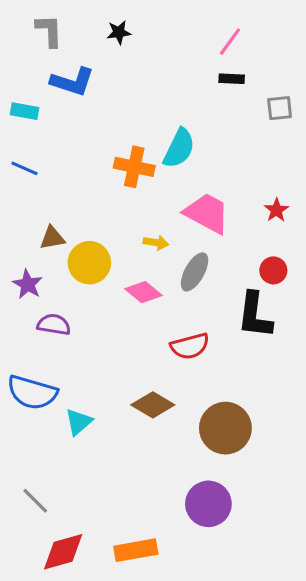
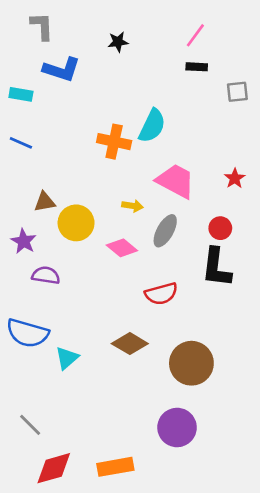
black star: (119, 32) -> (118, 42), moved
red circle: (273, 270) -> (220, 228), moved

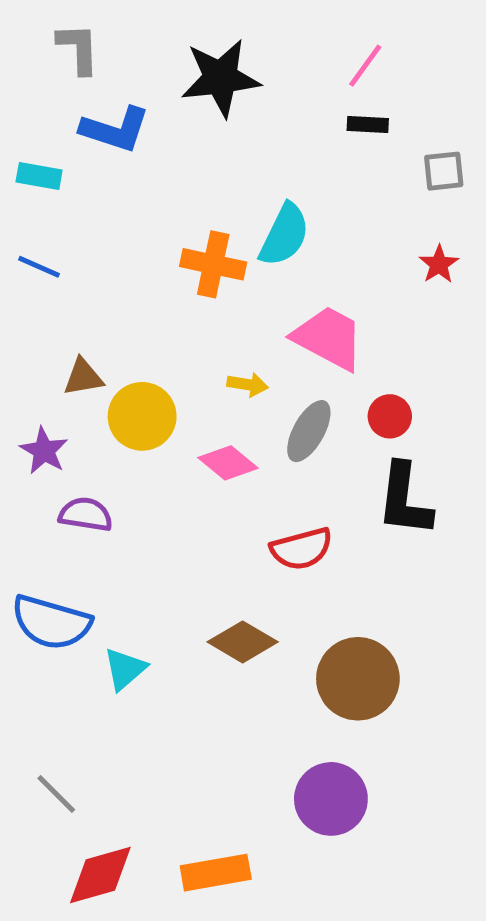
black star: (118, 42) -> (221, 78), size x2.0
red star: (235, 178) -> (439, 264), moved
red circle: (220, 228) -> (390, 416), moved

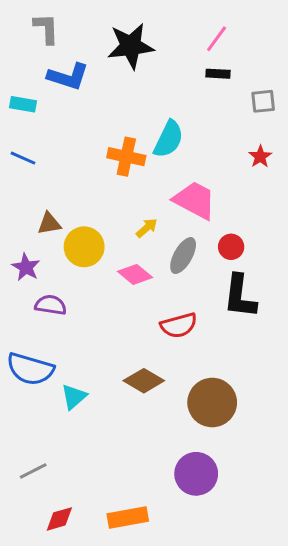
yellow arrow: (248, 384) -> (147, 228), turned -50
gray line: (56, 794) -> (33, 471), turned -72
red diamond: (100, 875) -> (59, 519), size x0.7

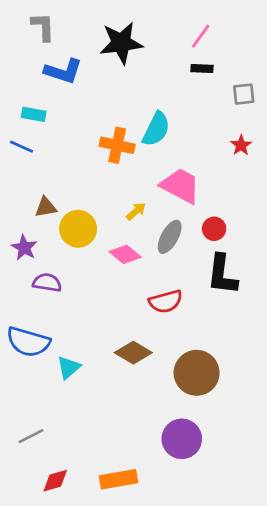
cyan rectangle: (23, 104) -> (34, 114), moved

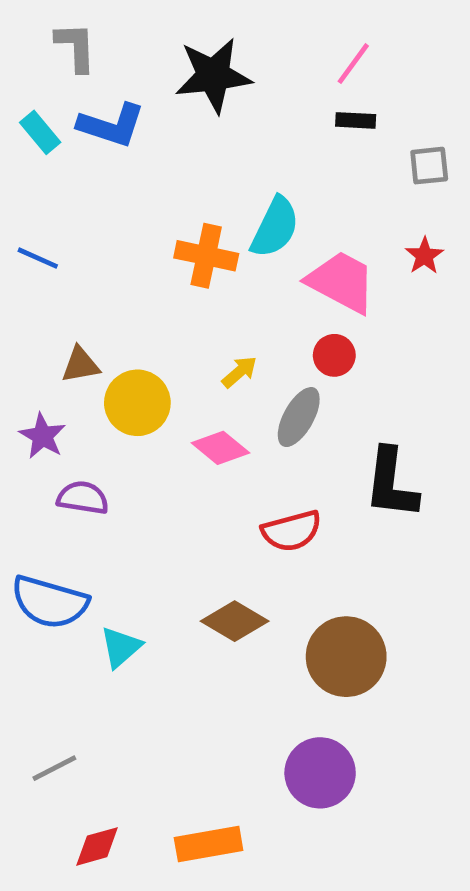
cyan rectangle: (34, 114) -> (40, 132), moved, turned 40
pink trapezoid: (180, 186) -> (341, 282), moved
red circle: (214, 229) -> (334, 355), moved

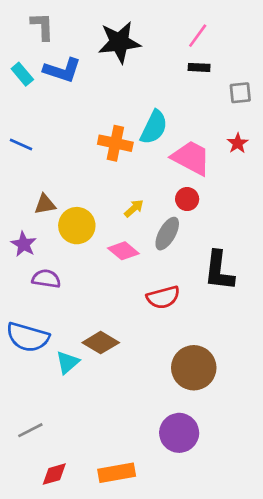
brown diamond: (235, 621) -> (101, 343), moved

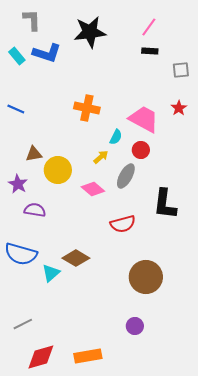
cyan semicircle: (154, 127) -> (116, 137), moved, size x0.6
purple circle: (179, 433) -> (135, 326), size x0.6
red diamond: (54, 474) -> (41, 357), size x1.4

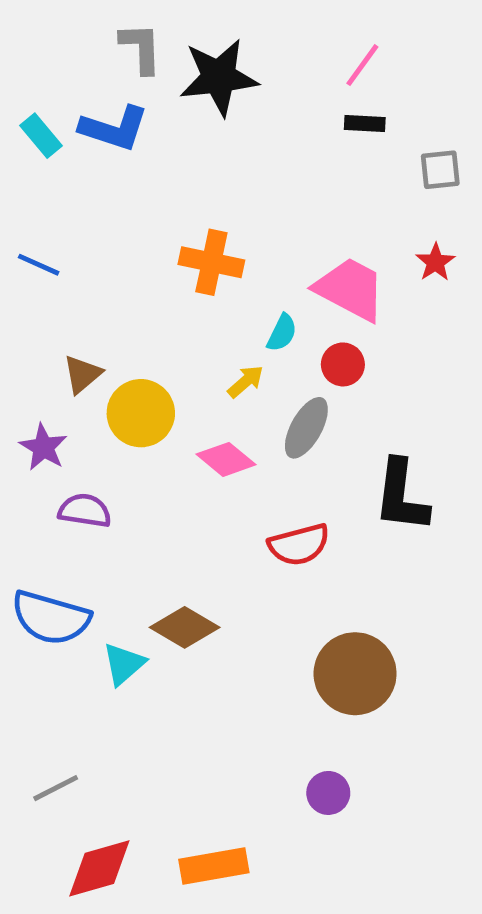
gray L-shape: (32, 20) -> (141, 48), moved
brown triangle: (34, 154) -> (82, 374), turned -30

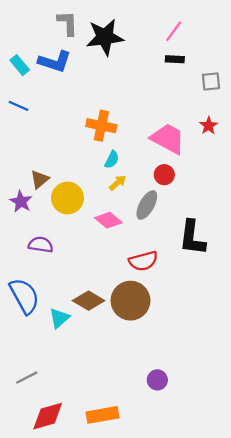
blue line: (39, 265) -> (19, 106), moved
cyan semicircle: (282, 333) -> (112, 160), moved
purple star: (43, 447) -> (21, 202), moved
blue semicircle: (51, 618) -> (24, 296), turned -135
brown circle: (355, 674) -> (130, 301), moved

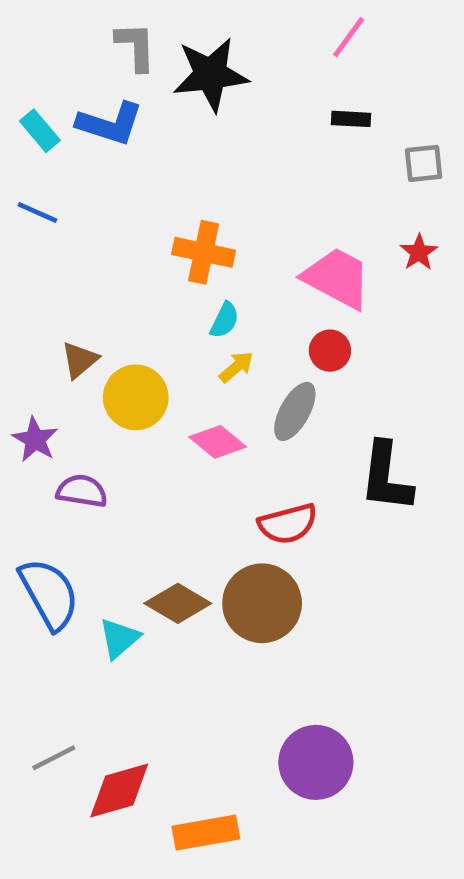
pink line: (174, 31) -> (349, 37), moved
purple star: (21, 202) -> (35, 440), moved
purple circle: (157, 380) -> (316, 762), size x1.8
red diamond: (48, 416) -> (119, 790), moved

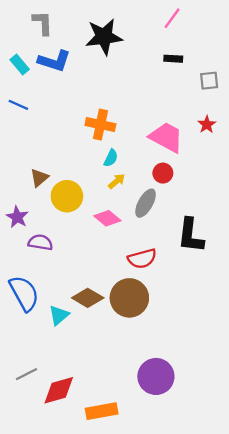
gray L-shape: (136, 46) -> (43, 23), moved

